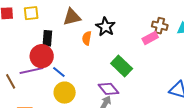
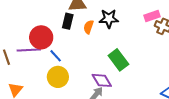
black star: (105, 27) -> (109, 19), turned 30
black rectangle: (47, 38) -> (68, 21), moved
pink rectangle: (150, 38) -> (152, 16), moved

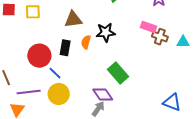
pink rectangle: (152, 16) -> (148, 27), turned 42
black rectangle: (68, 21) -> (65, 48), moved
purple line: (29, 50) -> (29, 92), moved

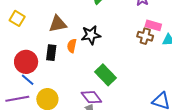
yellow square: (33, 12) -> (17, 18), turned 35
pink rectangle: (148, 27) -> (153, 25), moved
blue line: (55, 73) -> (28, 80), moved

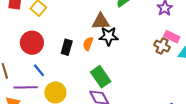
brown triangle: (58, 24) -> (101, 22), moved
red circle: (26, 62) -> (32, 43), moved
green rectangle: (106, 75) -> (101, 77), moved

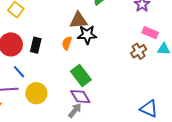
brown cross: (162, 46) -> (139, 51), moved, turned 35
black rectangle: (67, 47) -> (36, 45), moved

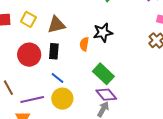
brown triangle: (79, 20) -> (56, 25), moved
blue line: (19, 72) -> (58, 78), moved

